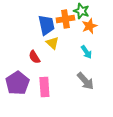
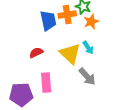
yellow triangle: (52, 43) -> (70, 54), moved, size x1.6
red semicircle: (34, 57) -> (36, 53), turned 96
purple pentagon: (17, 83) -> (21, 95), moved, turned 30

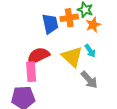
red semicircle: (36, 53) -> (38, 56), size x1.6
pink rectangle: (46, 83) -> (31, 72), moved

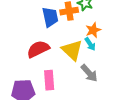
orange star: (93, 25) -> (93, 30), moved
pink rectangle: (31, 72) -> (49, 80), moved

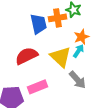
cyan arrow: (90, 44) -> (78, 51), turned -112
pink rectangle: (49, 80) -> (38, 87), turned 72

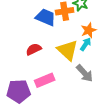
blue trapezoid: (38, 24) -> (46, 17), turned -55
red semicircle: (26, 56) -> (34, 49), size x0.7

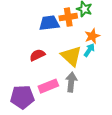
blue trapezoid: (46, 17) -> (49, 23), turned -30
gray arrow: (85, 73) -> (71, 82), moved, turned -132

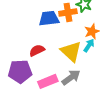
gray arrow: (71, 82) -> (71, 77), turned 48
purple pentagon: (22, 97) -> (20, 71), moved

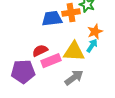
yellow triangle: (71, 51) -> (74, 52), turned -40
pink rectangle: (48, 81) -> (51, 61), moved

